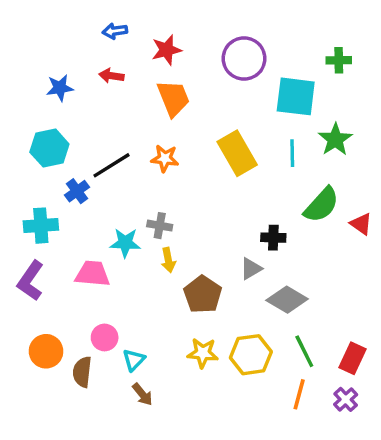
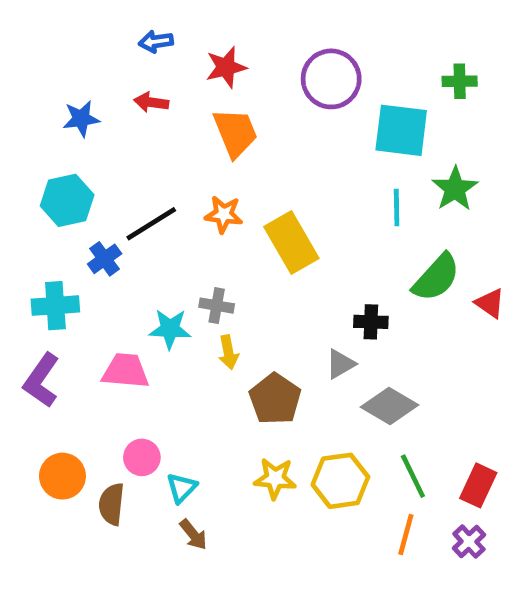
yellow rectangle: (237, 153) -> (291, 242), moved

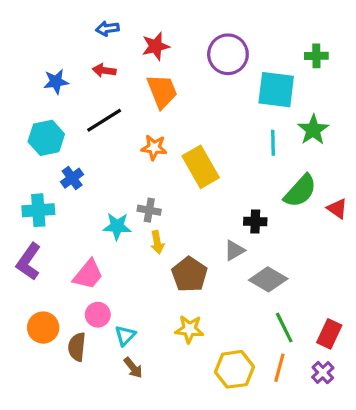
black line: (151, 224) -> (104, 120), moved
pink trapezoid: (126, 371) -> (88, 274), moved, turned 124
yellow hexagon: (340, 481) -> (234, 369), moved

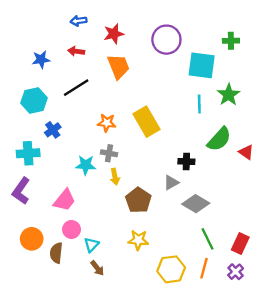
orange star: (154, 147) -> (107, 123), moved

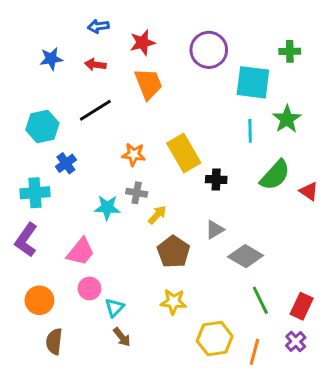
blue star: (41, 60) -> (51, 59), moved
black cross: (186, 161) -> (216, 180), moved
yellow arrow: (115, 177) -> (157, 215), moved, turned -126
brown semicircle: (56, 253) -> (54, 342), moved
orange line: (204, 268) -> (254, 352), moved

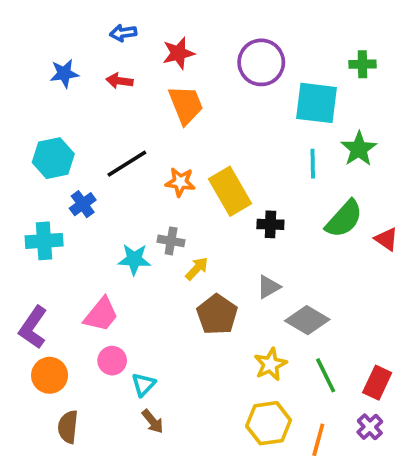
black line: (95, 110) -> (127, 164), moved
orange star: (134, 154) -> (180, 182), moved
purple L-shape: (26, 240) -> (33, 327), moved
yellow star: (173, 302) -> (270, 364), moved, turned -30

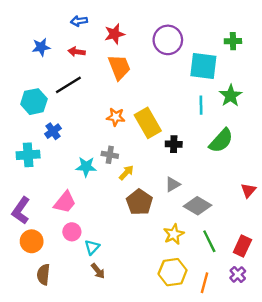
black line: (127, 164) -> (68, 85), moved
red triangle: (386, 239) -> (248, 190), moved, turned 35

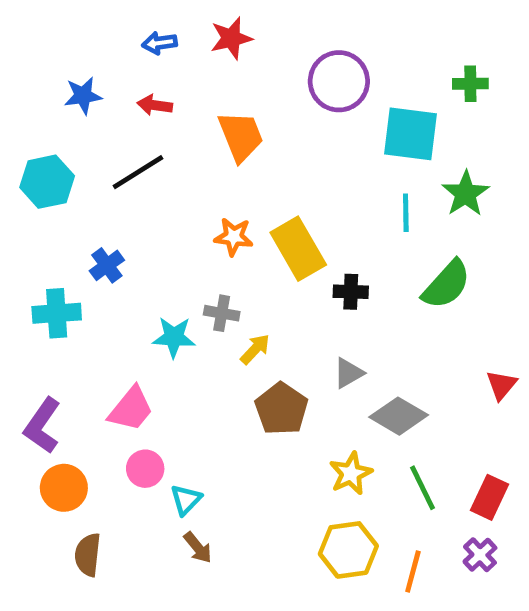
red star: (115, 34) -> (231, 38), moved
cyan hexagon: (34, 102) -> (47, 182), moved

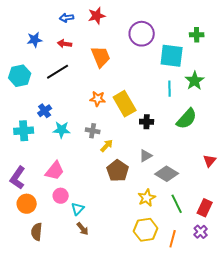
cyan star: (174, 337) -> (62, 130), moved

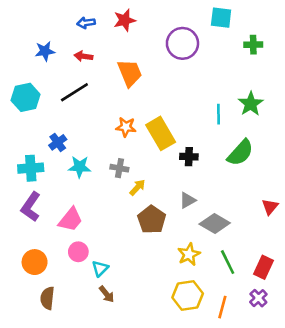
cyan square: (172, 56) -> (221, 18), moved, size x0.7
purple L-shape: (18, 178) -> (31, 207), moved

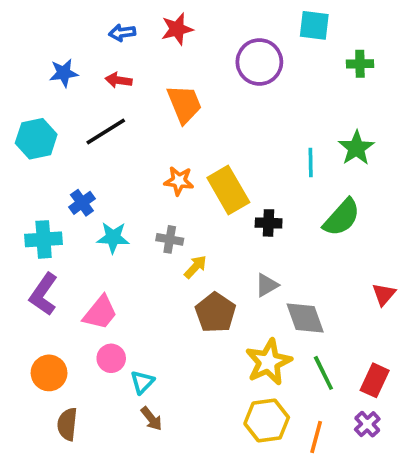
gray diamond: (215, 223) -> (305, 318), turned 40
yellow star: (189, 254) -> (269, 362), size x1.4

